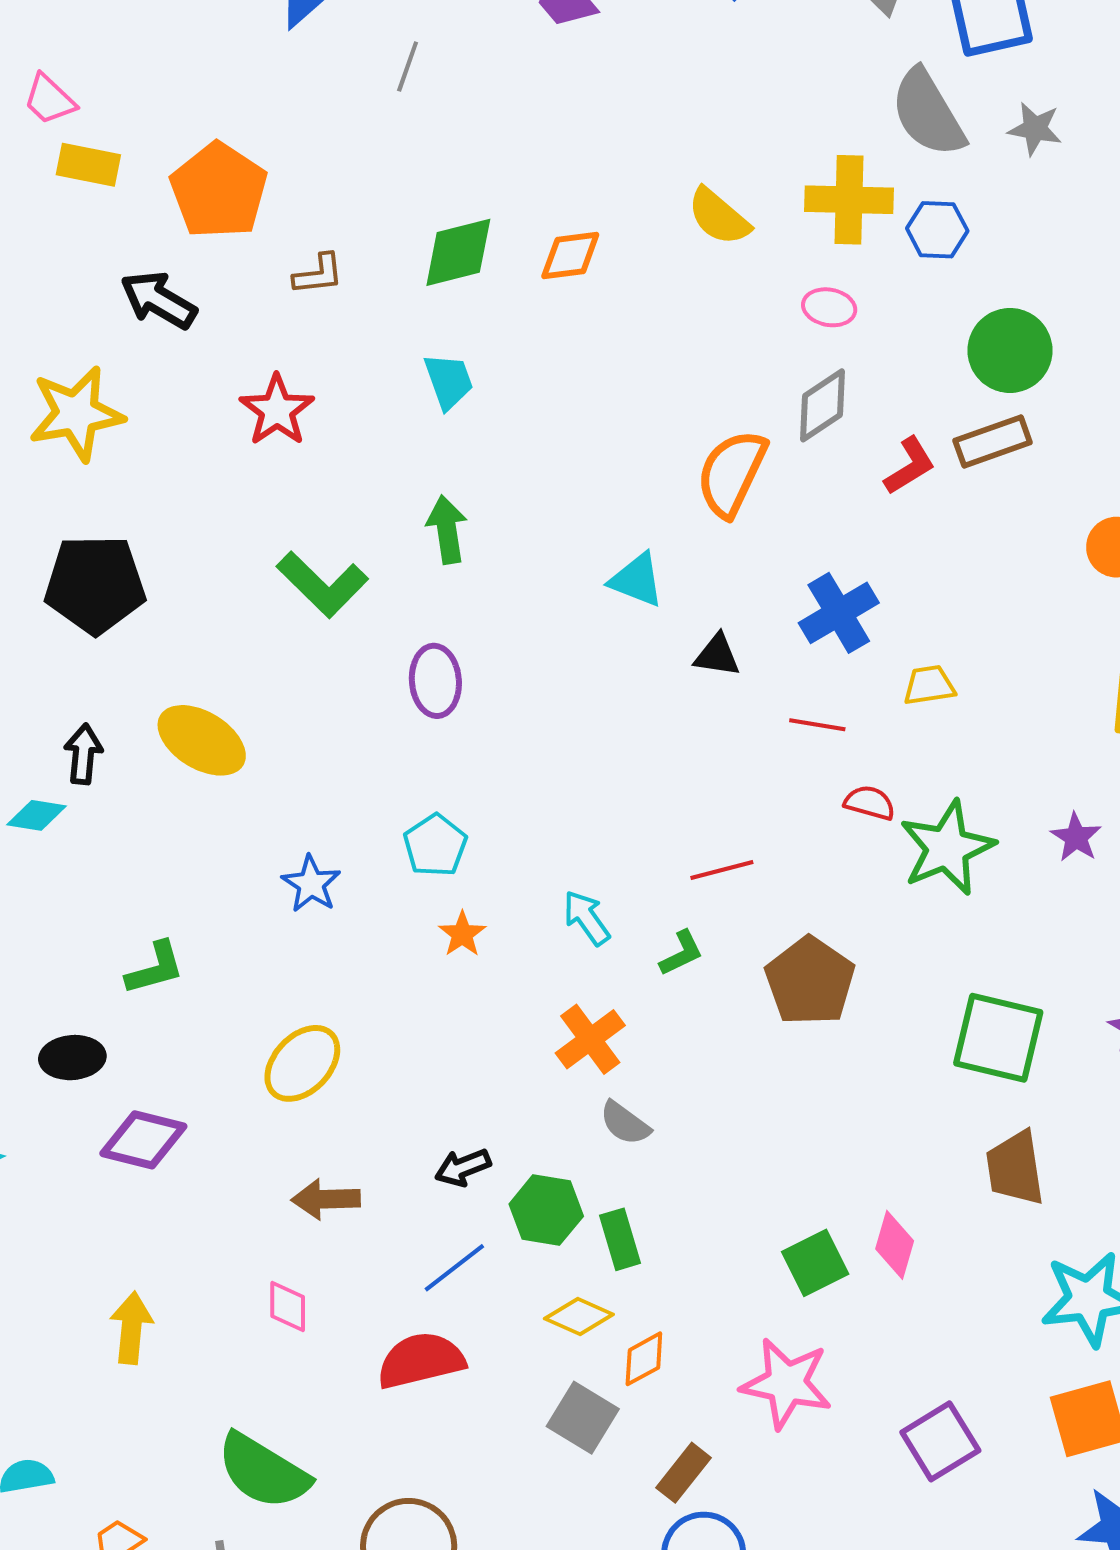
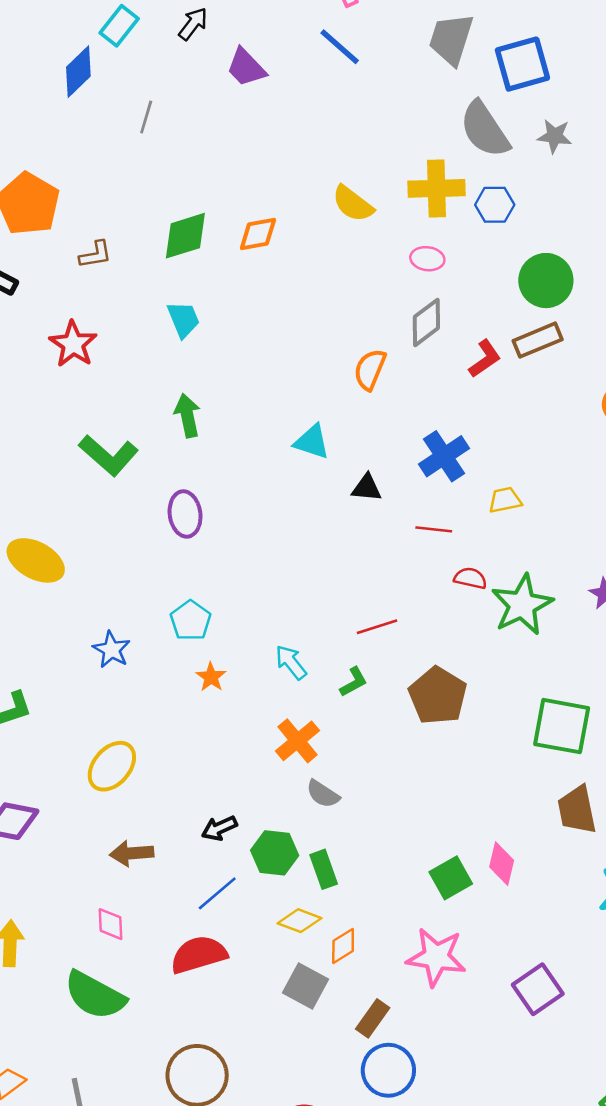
orange semicircle: (732, 473) -> (370, 369), size x0.7
green semicircle: (263, 1471) -> (95, 995), moved

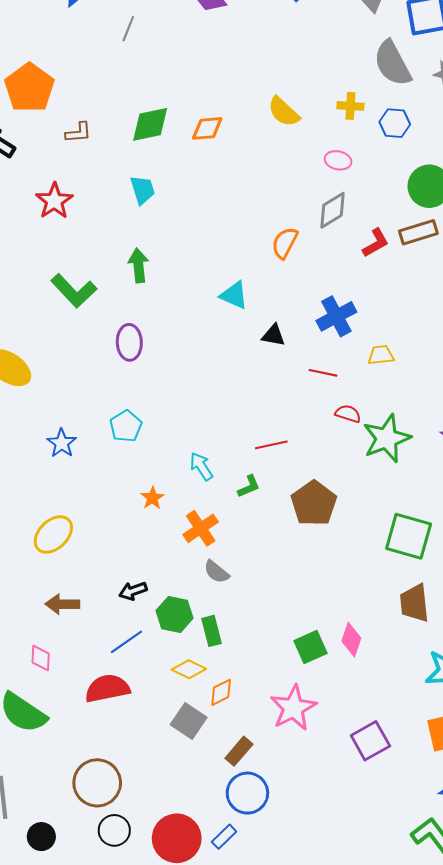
yellow cross: (437, 188) -> (350, 106), size x0.6
orange star: (211, 677) -> (152, 498), moved
pink star: (436, 957) -> (293, 708), turned 30

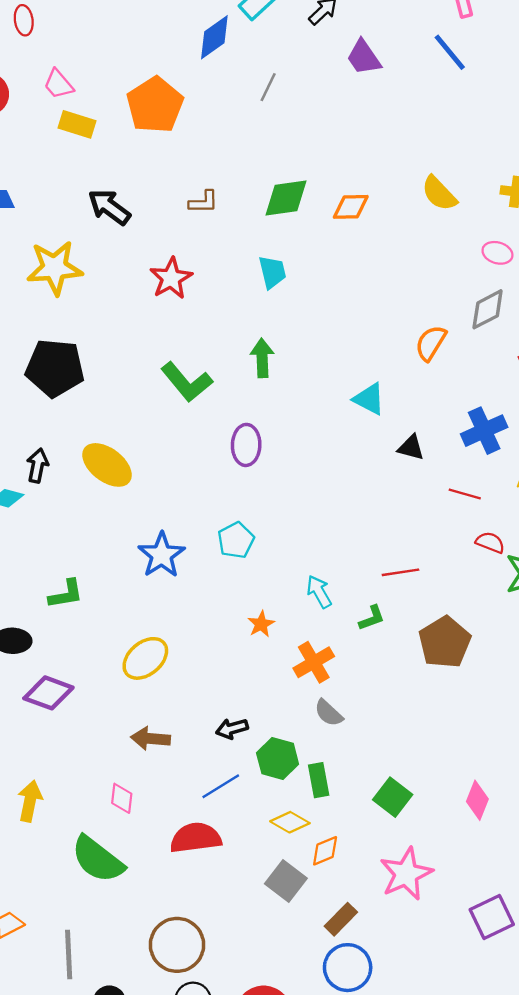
orange pentagon: (29, 88) -> (155, 105), moved
blue star: (62, 443) -> (162, 555), size x1.4
green square: (310, 647) -> (393, 797), moved, turned -32

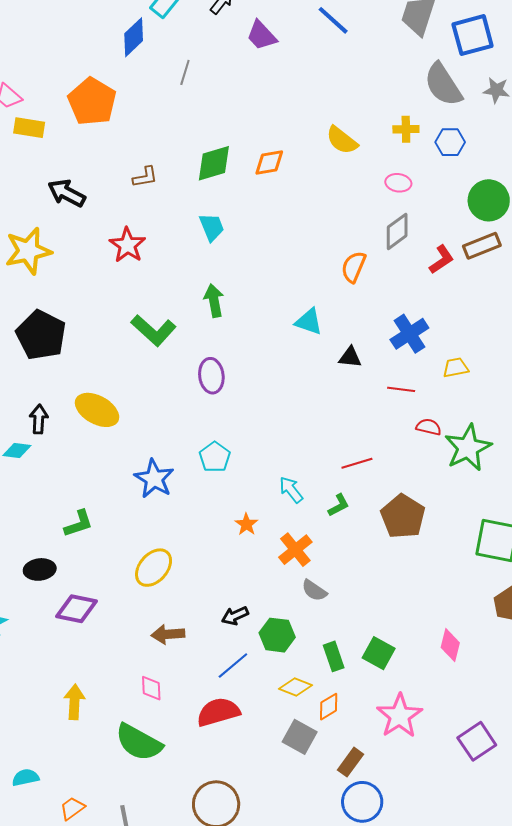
black pentagon: (55, 368) -> (41, 335), turned 30
green rectangle: (319, 780) -> (334, 656), moved

